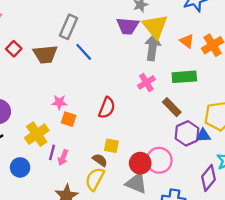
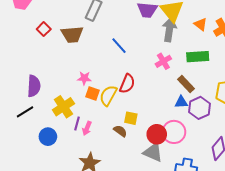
blue line: (84, 52) -> (119, 46), moved
blue triangle: (203, 135) -> (181, 102), moved
yellow semicircle: (95, 179) -> (108, 96), moved

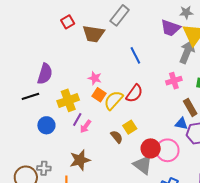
yellow square: (131, 118) -> (130, 127), turned 32

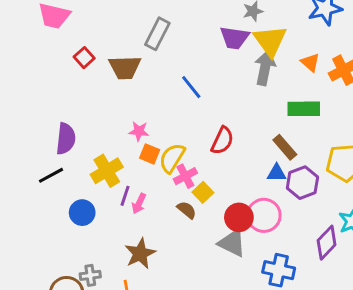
pink cross: (174, 81) -> (185, 176), moved
red semicircle: (134, 93) -> (222, 141), moved

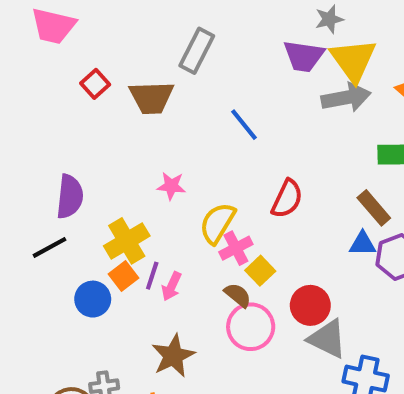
gray arrow: (265, 68) -> (346, 98), turned 68
orange square: (150, 154) -> (124, 276), moved, turned 30
pink circle: (264, 215) -> (251, 327), moved
gray triangle: (232, 243) -> (327, 339), moved

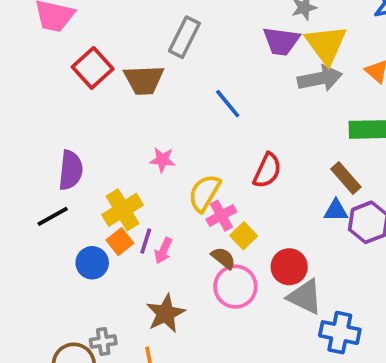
red square: (95, 84) -> (93, 68), size x1.5

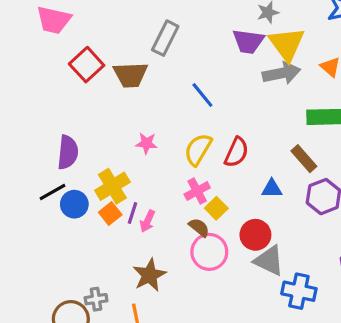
yellow semicircle: (204, 193) -> (198, 150), moved
blue triangle: (336, 210) -> (272, 189), moved
blue circle: (92, 263) -> (74, 204), moved

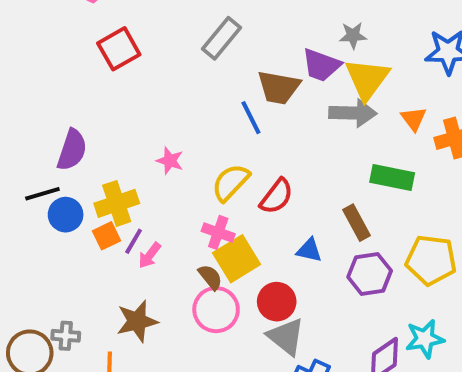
brown trapezoid: (131, 75) -> (279, 87), moved
pink cross: (197, 191) -> (218, 232), turned 35
yellow square: (216, 208) -> (237, 259), size x1.6

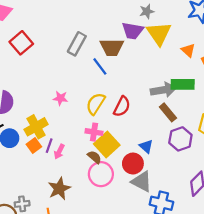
gray rectangle: (222, 38) -> (77, 44), moved
gray arrow: (353, 113) -> (163, 90), moved
blue triangle: (309, 250) -> (146, 146), moved, turned 40

